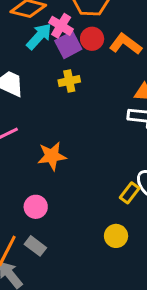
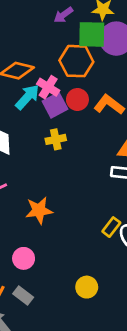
yellow rectangle: (130, 193) -> (111, 227), moved
yellow circle: (116, 236) -> (87, 287), moved

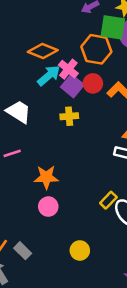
purple square: (55, 105) -> (72, 86), turned -30
pink circle: (24, 258) -> (48, 207), moved

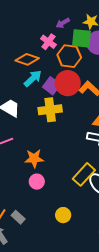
pink cross: (68, 69) -> (48, 42), moved
red circle: (93, 83) -> (68, 83), size x1.6
yellow cross: (69, 116) -> (50, 110), size x1.6
yellow rectangle: (108, 200) -> (84, 174), size x1.6

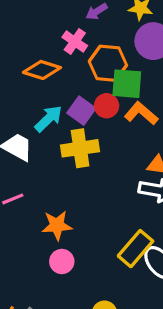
green square: (82, 38) -> (127, 84), moved
cyan arrow: (33, 78) -> (48, 119), moved
red circle: (68, 83) -> (107, 106), size x0.6

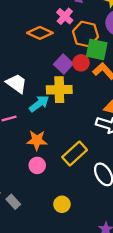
cyan arrow: (48, 119) -> (39, 104), moved
yellow rectangle: (136, 249) -> (75, 154), moved

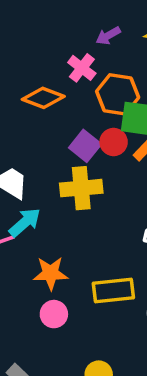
cyan arrow: (39, 104) -> (25, 222), moved
yellow rectangle: (75, 154) -> (113, 290), turned 40

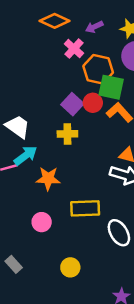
orange diamond: (43, 98) -> (55, 21), moved
yellow cross: (81, 188) -> (67, 134), size x0.7
orange star: (51, 273) -> (48, 179), moved

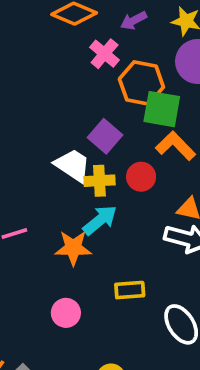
red circle: (93, 103) -> (141, 177), moved
white trapezoid: (18, 127) -> (73, 165), moved
cyan arrow: (26, 155) -> (100, 220), moved
yellow rectangle: (85, 208) -> (130, 290), size x0.7

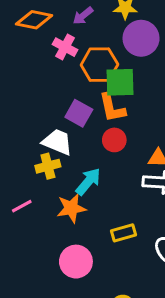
orange L-shape: (176, 146) -> (112, 108), moved, turned -136
yellow cross: (99, 181) -> (48, 166), moved
pink circle: (66, 313) -> (76, 262), size x1.4

